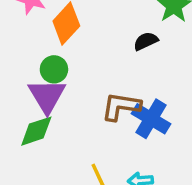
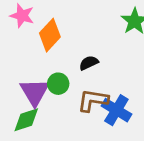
black semicircle: (146, 41) -> (89, 63), moved
green circle: (54, 69) -> (58, 84), moved

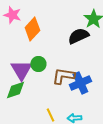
black semicircle: (89, 63) -> (78, 36), moved, size x1.5
blue cross: (116, 110) -> (80, 83), turned 35

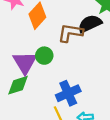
brown L-shape: (63, 76) -> (70, 33), moved
blue cross: (80, 83) -> (68, 93), moved

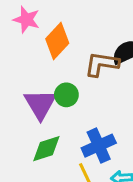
green diamond: (18, 85) -> (46, 149), moved

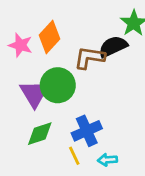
pink star: (26, 20) -> (20, 45), moved
green circle: (66, 95) -> (58, 85), size x1.6

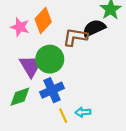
blue cross: (87, 131) -> (52, 90), moved
green diamond: (40, 134) -> (20, 97), moved
cyan arrow: (107, 160) -> (83, 112), moved

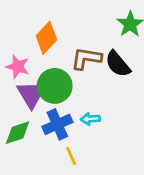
pink star: (20, 27) -> (18, 67), moved
black semicircle: (94, 28) -> (118, 64), moved, turned -105
cyan arrow: (83, 112) -> (90, 119), moved

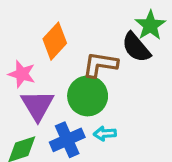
black semicircle: (118, 64) -> (136, 47), moved
green circle: (55, 86) -> (88, 96), moved

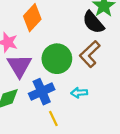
brown L-shape: (100, 65) -> (90, 54), moved, turned -52
cyan arrow: (105, 134) -> (79, 93), moved

